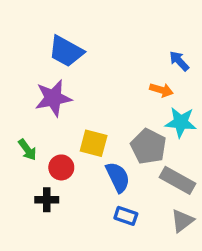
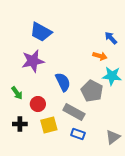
yellow square: (94, 143) -> (49, 125), moved, turned -30
blue semicircle: (118, 177) -> (63, 82), moved
gray rectangle: (177, 180) -> (74, 112), moved
black cross: (47, 200) -> (20, 124), moved

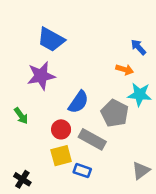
blue semicircle: (63, 82) -> (78, 102), turned 60
red circle: (38, 104) -> (61, 129), moved
black cross: (20, 124) -> (22, 179), moved, turned 32
blue rectangle: (78, 134) -> (82, 171), moved

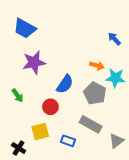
blue trapezoid: (51, 40) -> (25, 28), moved
orange arrow: (125, 70) -> (97, 66), moved
gray rectangle: (92, 139) -> (91, 124), moved
yellow square: (61, 156) -> (40, 132), moved

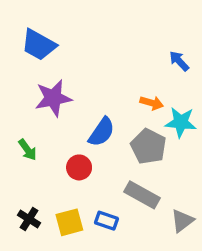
yellow square: (40, 132) -> (69, 222), moved
black cross: (19, 148) -> (29, 219), moved

